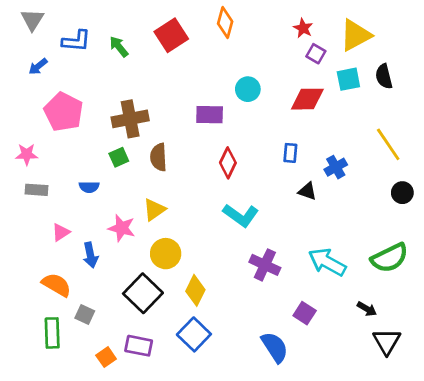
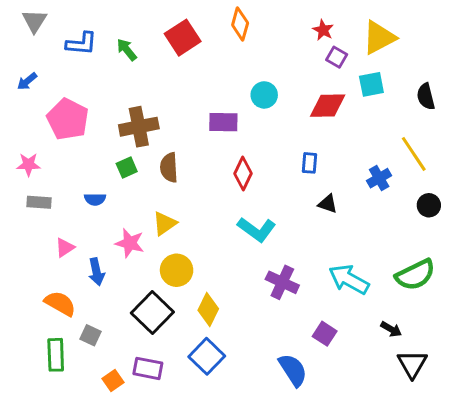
blue arrow: (38, 66) -> (27, 81), moved
black semicircle: (384, 76) -> (426, 96), moved
blue cross: (336, 167) -> (379, 178), moved

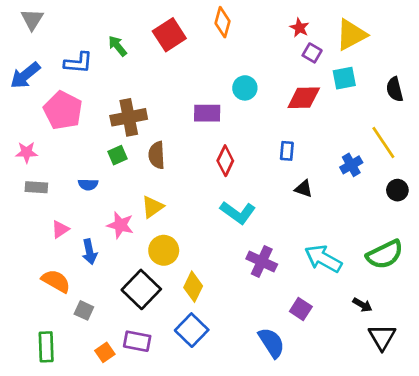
blue L-shape: (81, 44) -> (78, 63), moved
blue arrow: (27, 81) -> (25, 75), size x1.6
green rectangle: (56, 355) -> (46, 347), moved

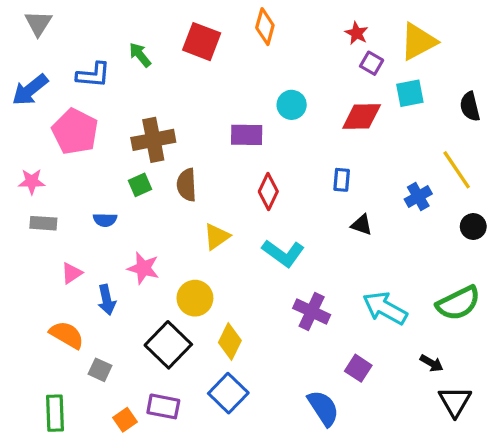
red square: (169, 35) -> (202, 42), turned -36
yellow triangle: (152, 207) -> (217, 236), moved

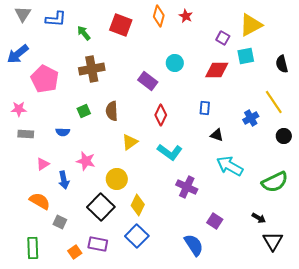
red star: (357, 33) -> (186, 16), moved
blue L-shape: (93, 75) -> (56, 19), moved
purple rectangle: (247, 135) -> (148, 81), turned 36
brown cross: (153, 140) -> (92, 69), moved
cyan arrow: (385, 308) -> (230, 166), moved

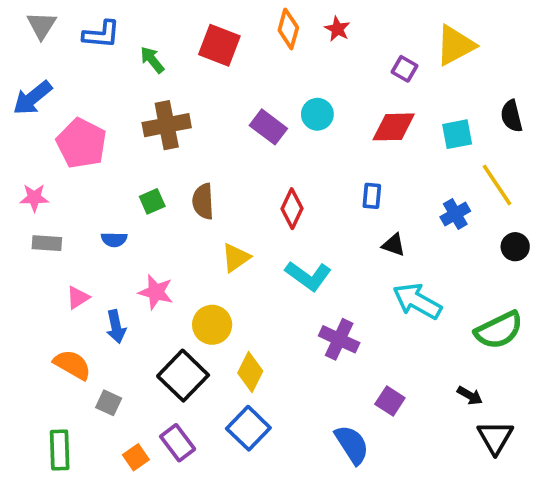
cyan square: (246, 56) -> (457, 134), moved
purple rectangle: (148, 81) -> (268, 127), moved
purple rectangle: (98, 244) -> (178, 443), turned 42

